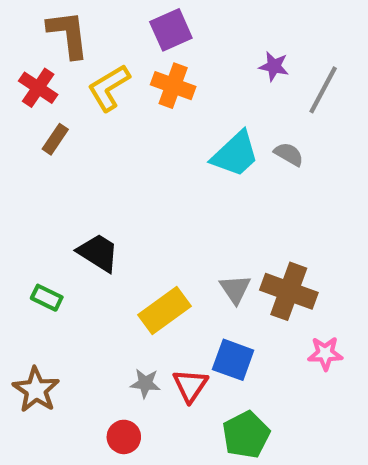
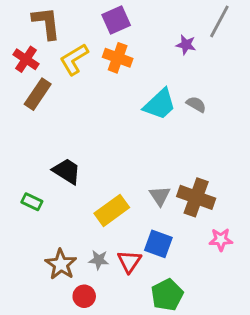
gray line: (323, 90) -> (219, 21), moved
brown rectangle: (55, 139) -> (38, 94), size x1.5
brown star: (36, 390) -> (61, 264), moved

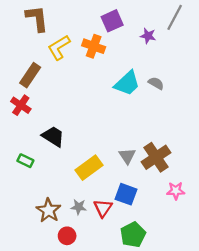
purple square: (116, 20) -> (112, 21), moved
red cross: (26, 59) -> (21, 105), moved
brown cross: (196, 197) -> (156, 157), turned 36

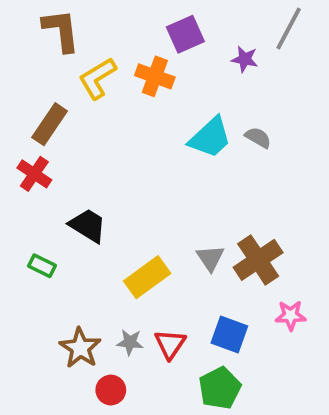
blue square: (126, 194) -> (229, 335), moved

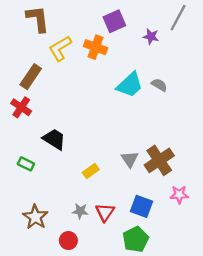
yellow rectangle: (147, 277) -> (91, 171), size x0.6
brown star: (80, 348) -> (35, 217), moved

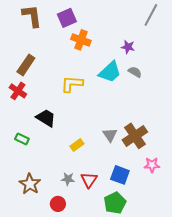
purple square: (114, 21) -> (67, 18), moved
purple star: (151, 37) -> (128, 47), moved
yellow L-shape: (60, 48) -> (72, 84), moved, turned 35

